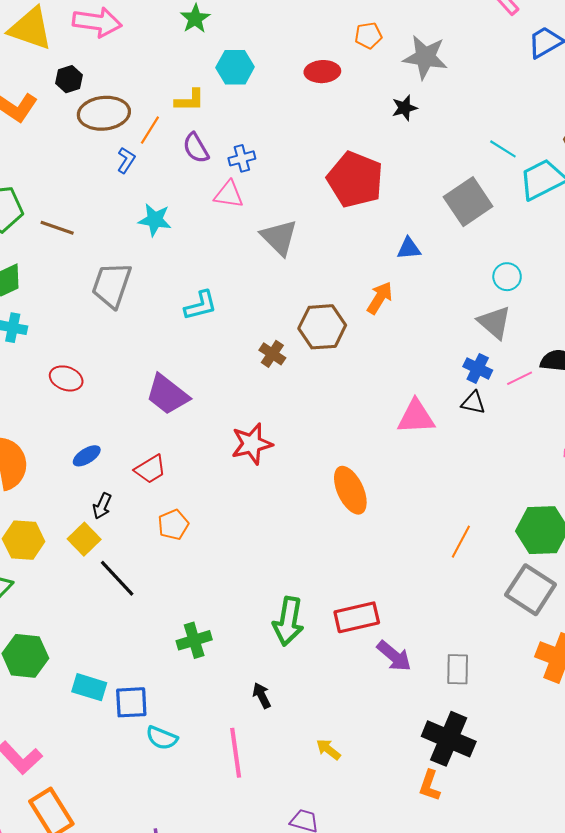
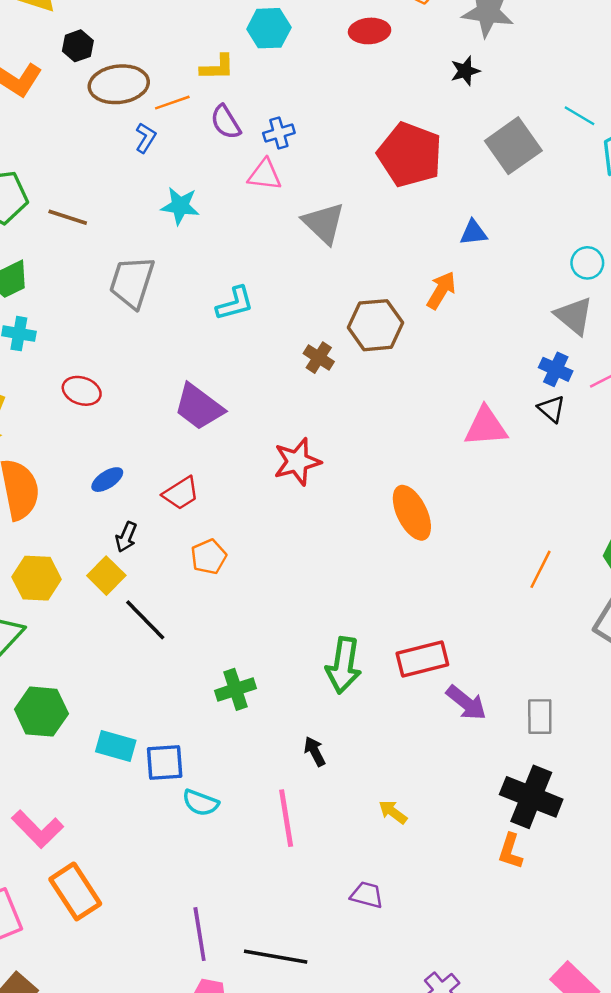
orange line: (150, 130) -> (172, 103), turned 40
gray square: (468, 202) -> (513, 146), moved
black triangle: (473, 403) -> (552, 409), turned 30

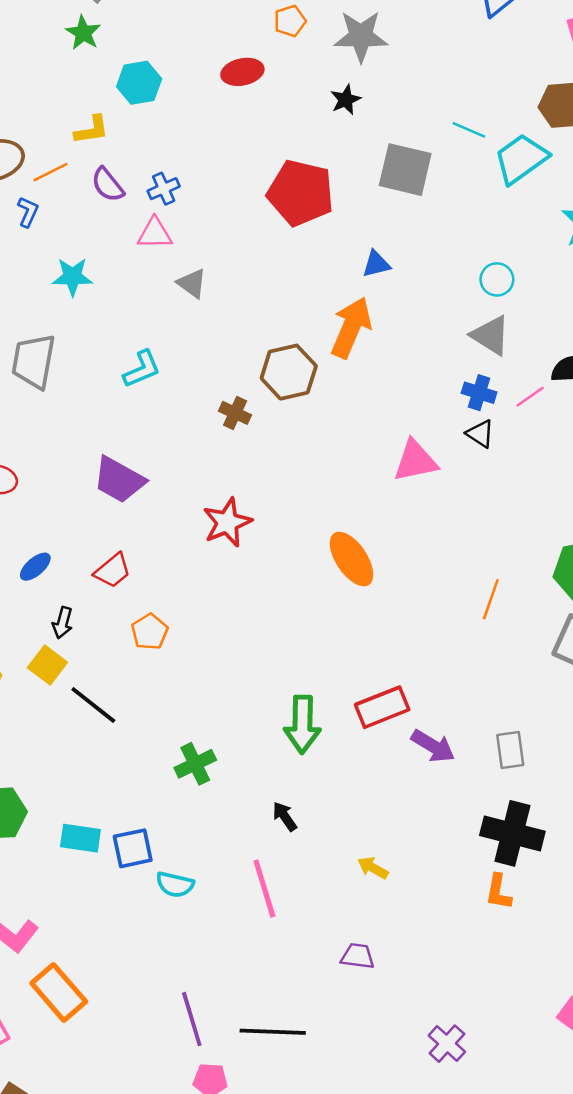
gray square: (513, 146) -> (405, 170), turned -34
gray triangle: (324, 223) -> (192, 283), moved, size x0.7
orange arrow: (441, 290) -> (351, 327), size x1.5

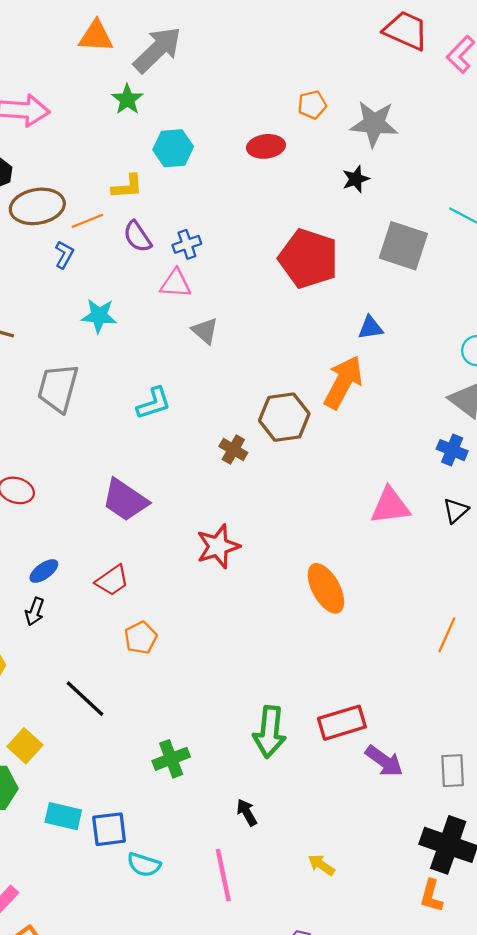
black triangle: (480, 434) -> (456, 511), moved, turned 40
black arrow: (63, 623) -> (35, 612), moved
yellow square: (47, 665) -> (25, 746), moved

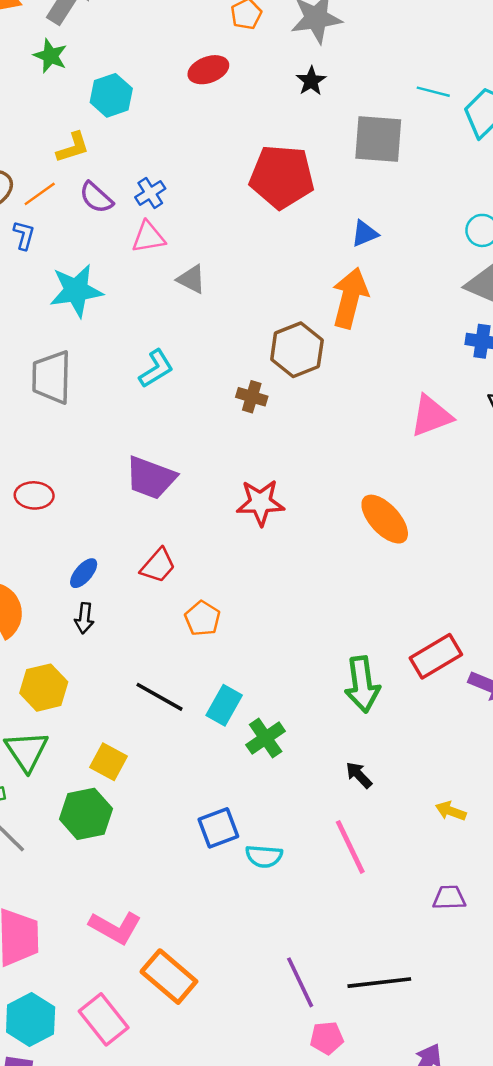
cyan star: (99, 316) -> (76, 291), size x1.4
red star: (218, 546) -> (260, 503), turned 30
cyan rectangle: (63, 816) -> (224, 705), moved, turned -60

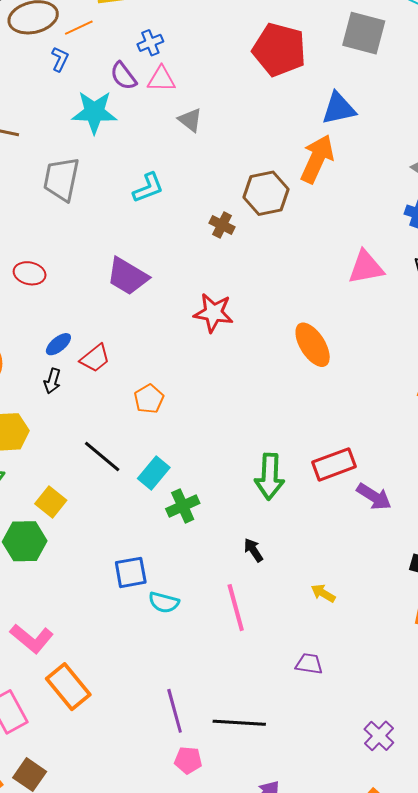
blue cross: (150, 193) -> (150, 43), moved
purple semicircle: (96, 197) -> (123, 76), moved
blue triangle: (365, 234) -> (339, 108), size x1.5
red trapezoid: (158, 566) -> (95, 358), moved

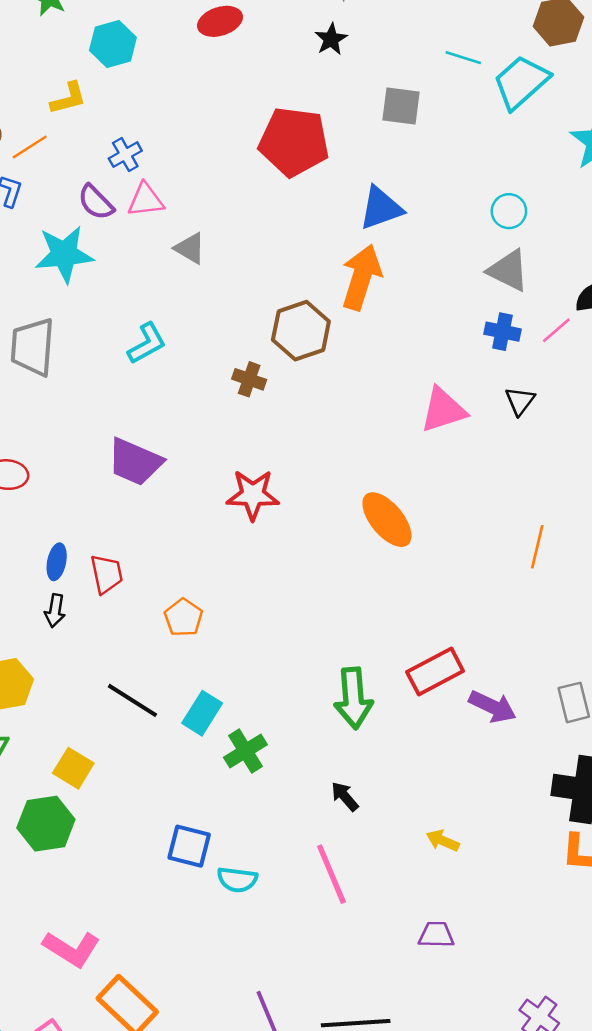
gray square: (364, 33) -> (401, 106), size x0.7
blue ellipse: (58, 344) -> (57, 562), turned -32
red trapezoid: (95, 358) -> (107, 574), turned -56
blue square: (131, 572) -> (189, 846), turned 32

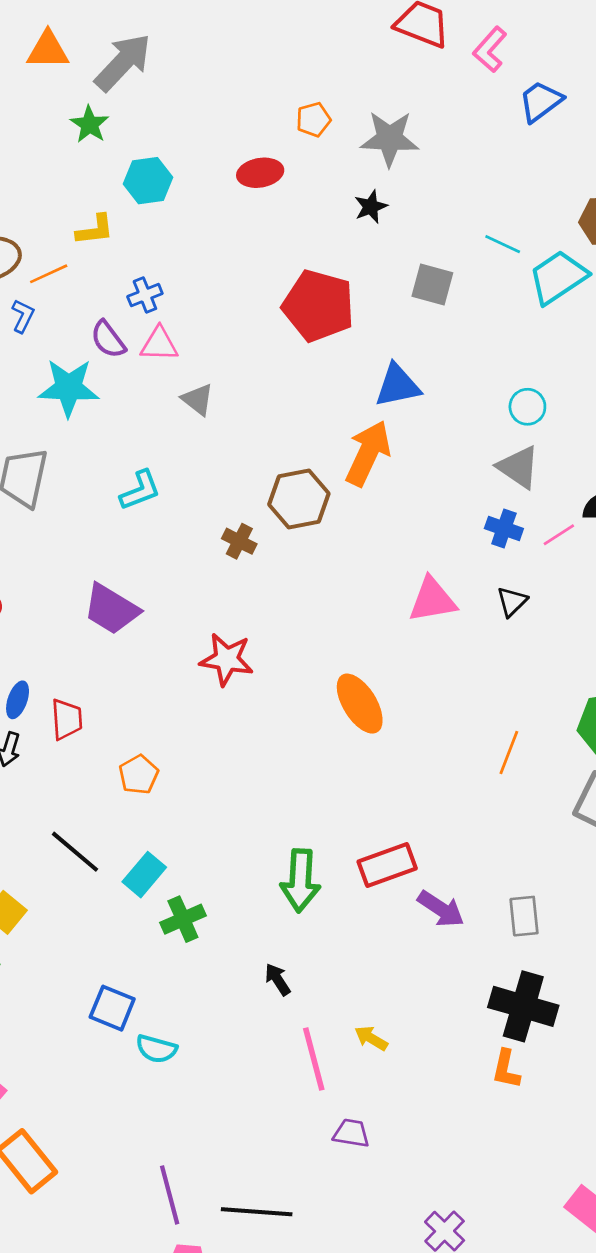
pink line: (331, 874) -> (314, 1059), moved

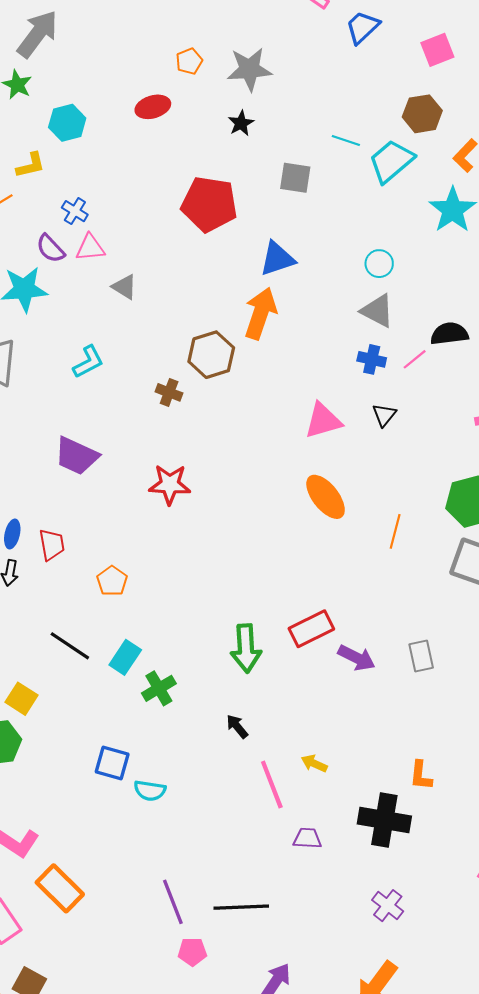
blue cross: (145, 295) -> (75, 211), turned -30
orange ellipse: (360, 704) -> (326, 497), moved
black cross: (523, 1006) -> (384, 820), moved

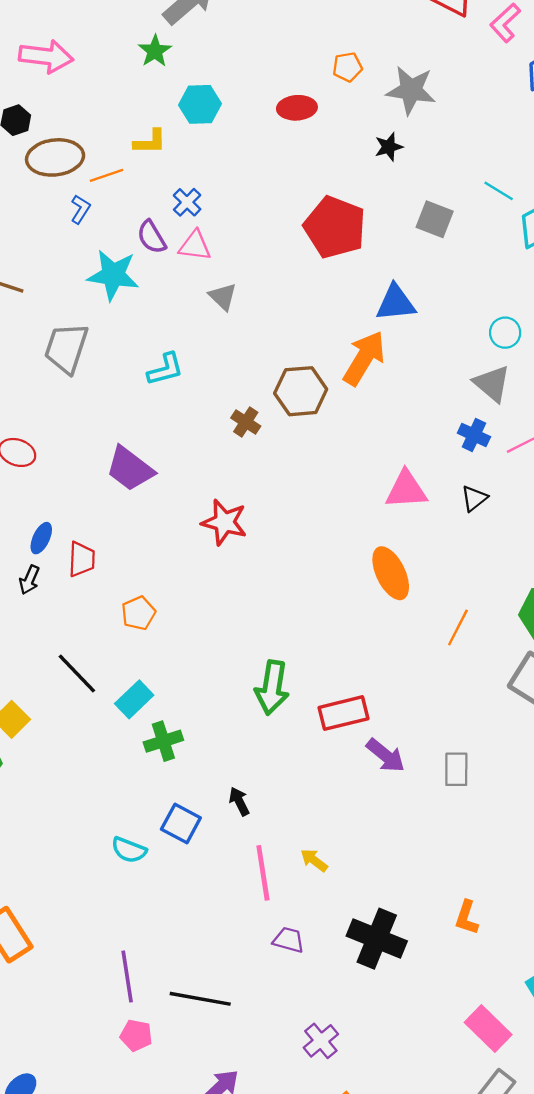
green arrow: (246, 648) -> (272, 688), moved
blue square: (112, 763) -> (181, 823), moved
orange L-shape: (421, 775) -> (467, 917), moved
purple cross: (388, 906) -> (321, 1041), moved

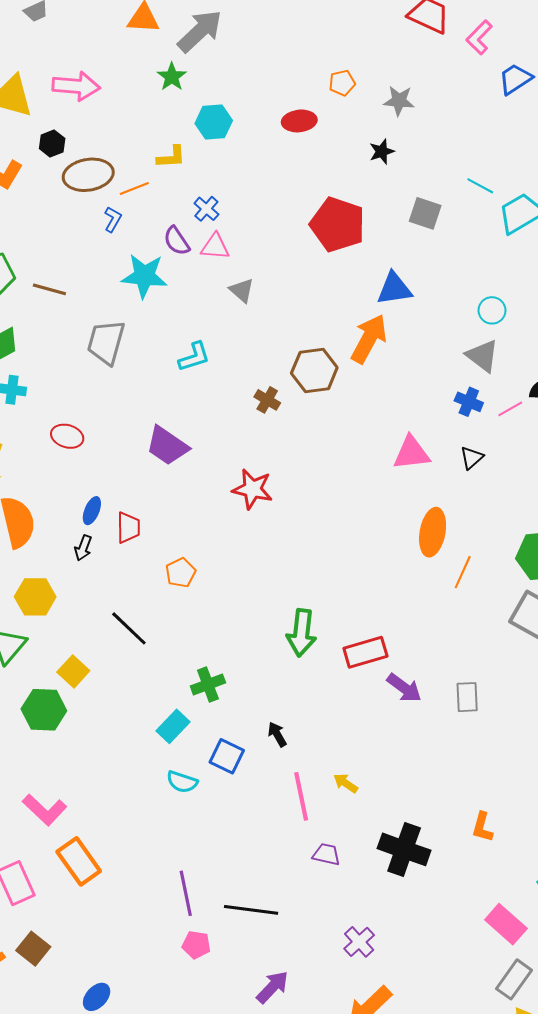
gray star: (411, 90) -> (399, 101), size x0.7
orange ellipse: (391, 573) -> (433, 532), moved, turned 39
cyan rectangle: (134, 699) -> (173, 726), moved

